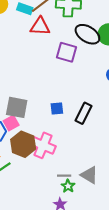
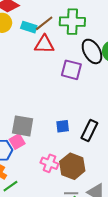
black ellipse: (87, 34) -> (92, 51), turned 30
brown hexagon: (23, 144) -> (72, 166), moved
pink cross: (43, 145) -> (49, 163), size x0.7

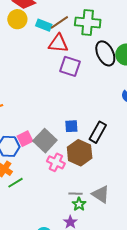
purple square: (71, 70) -> (70, 66), moved
gray square: (23, 126) -> (45, 141), moved, turned 30
brown hexagon: (72, 166) -> (80, 153), moved

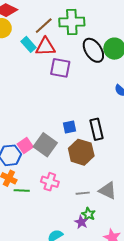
cyan rectangle: (44, 25) -> (28, 44), moved, turned 35
black rectangle: (98, 132) -> (96, 129), turned -35
pink cross: (56, 162) -> (50, 182), moved
green line: (15, 183) -> (22, 190), turned 42
green star: (79, 204) -> (88, 214), moved

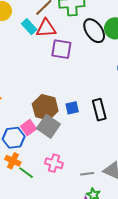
brown hexagon: (81, 152) -> (45, 107), moved
green line: (22, 190) -> (26, 173), turned 35

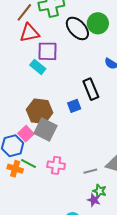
cyan rectangle: (29, 27) -> (38, 67), moved
blue square: (72, 108) -> (74, 106), moved
black rectangle: (99, 110) -> (91, 89), moved
green line: (26, 173) -> (28, 164), moved

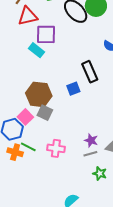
gray square: (45, 130) -> (45, 113), size x0.7
purple star: (94, 200) -> (91, 140), moved

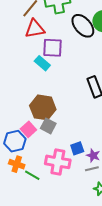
blue square: (73, 89) -> (77, 148), moved
green line: (28, 147) -> (32, 175), moved
pink cross: (56, 148) -> (58, 162), size x1.4

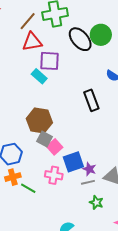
pink square: (28, 129) -> (55, 147), moved
blue square: (77, 148) -> (73, 162), size x1.5
pink cross: (58, 162) -> (54, 175), size x0.7
orange cross: (17, 164) -> (13, 177), turned -35

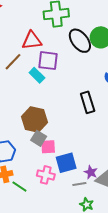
brown line: (28, 21) -> (13, 62), moved
pink square: (55, 147) -> (48, 147), turned 35
purple star: (89, 169) -> (91, 172), moved

